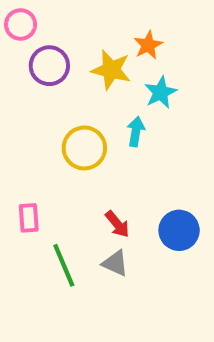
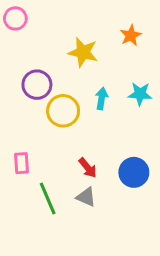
orange star: (148, 45) -> (131, 35), moved
purple circle: (49, 66) -> (37, 85), moved
cyan star: (161, 92) -> (140, 94), moved, turned 30

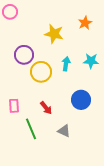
red arrow: (88, 168) -> (46, 108), moved
blue circle: (134, 172) -> (81, 100), moved
gray triangle: (86, 197) -> (64, 131), moved

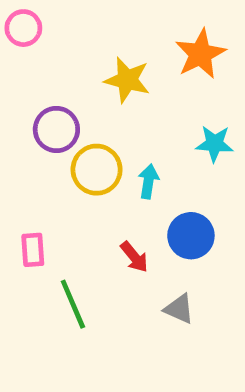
orange star: (85, 23) -> (200, 54), size x1.5
cyan arrow: (66, 64) -> (148, 181), moved
red arrow: (46, 108) -> (134, 257), moved
gray triangle: (64, 131) -> (179, 309), moved

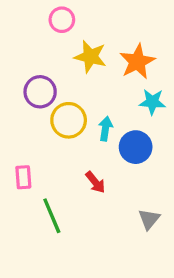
pink circle: (23, 28) -> (62, 20), moved
orange star: (200, 54) -> (137, 62), moved
blue circle: (191, 236) -> (136, 147), moved
gray triangle: (179, 309) -> (149, 219), moved, turned 45

